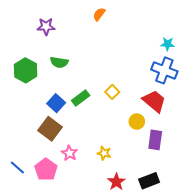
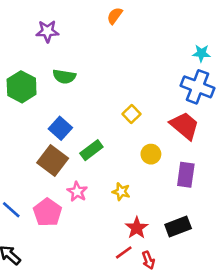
green rectangle: (81, 98) -> (91, 150), moved
yellow circle: (137, 122) -> (151, 154), moved

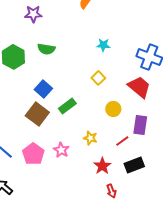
cyan star: (201, 53) -> (103, 45), moved
pink star: (77, 192) -> (61, 150), moved
red line: (124, 252) -> (122, 141), moved

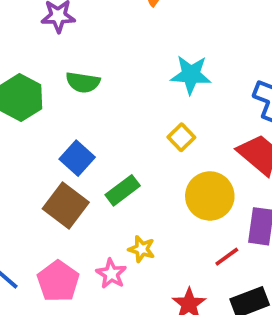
cyan star: (103, 45) -> (191, 75), size x1.5
yellow circle: (113, 109) -> (210, 196), size x1.6
yellow star: (90, 138) -> (142, 249), moved

